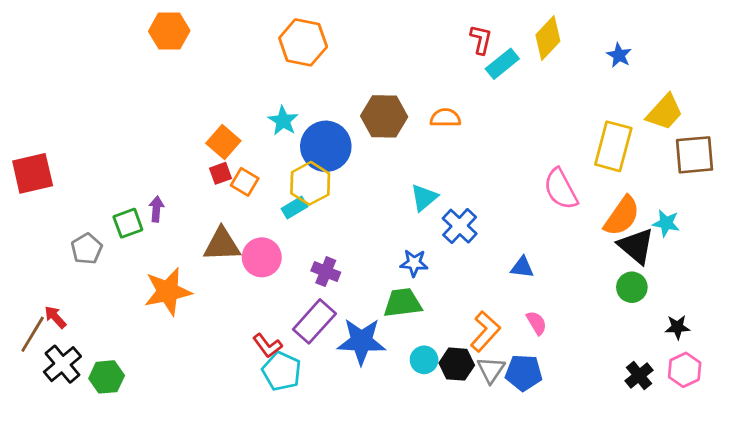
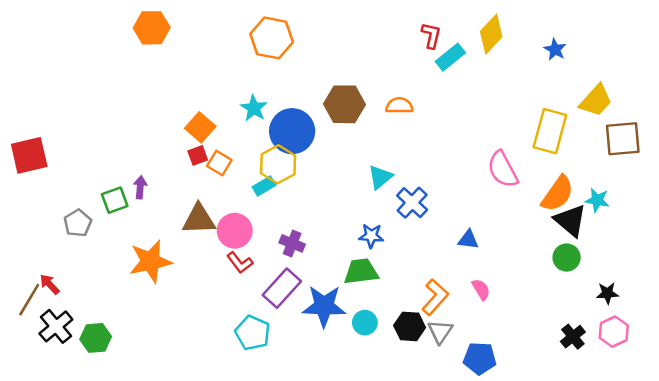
red L-shape: (267, 346) -> (240, 263), moved
cyan circle: (424, 360) -> (365, 323), moved
blue pentagon: (524, 373) -> (480, 358), moved

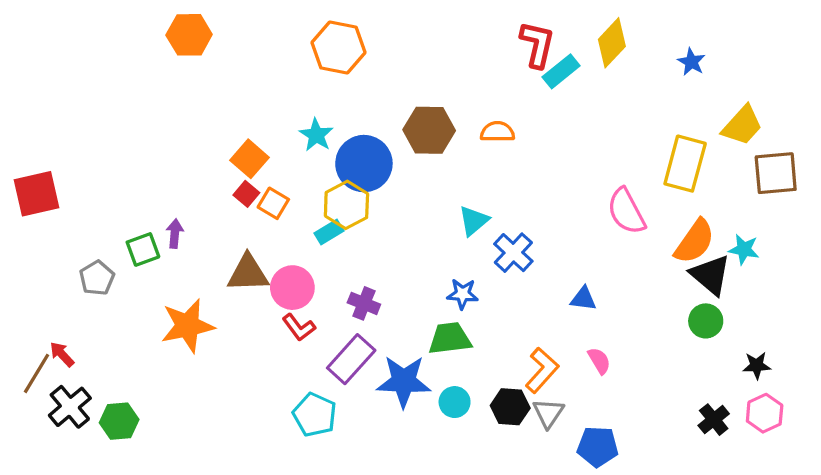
red L-shape: (431, 35) -> (537, 44), size x1.4
red square: (198, 155) -> (246, 194), turned -30

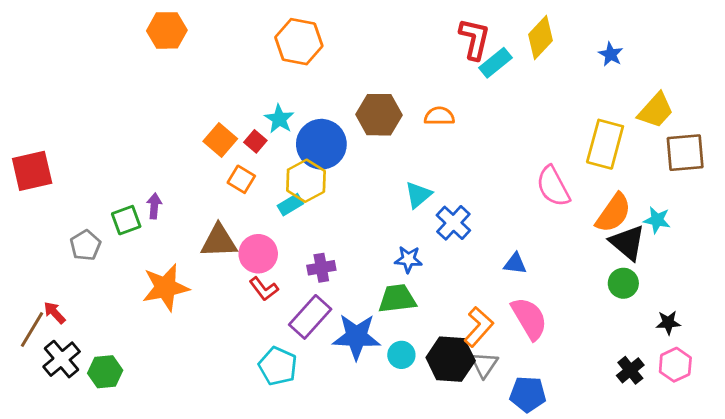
red square: (246, 194) -> (255, 141), moved
purple cross: (364, 303) -> (321, 268), turned -32
pink semicircle: (599, 361) -> (529, 318), size x1.8
black hexagon: (510, 407) -> (451, 359), size x1.4

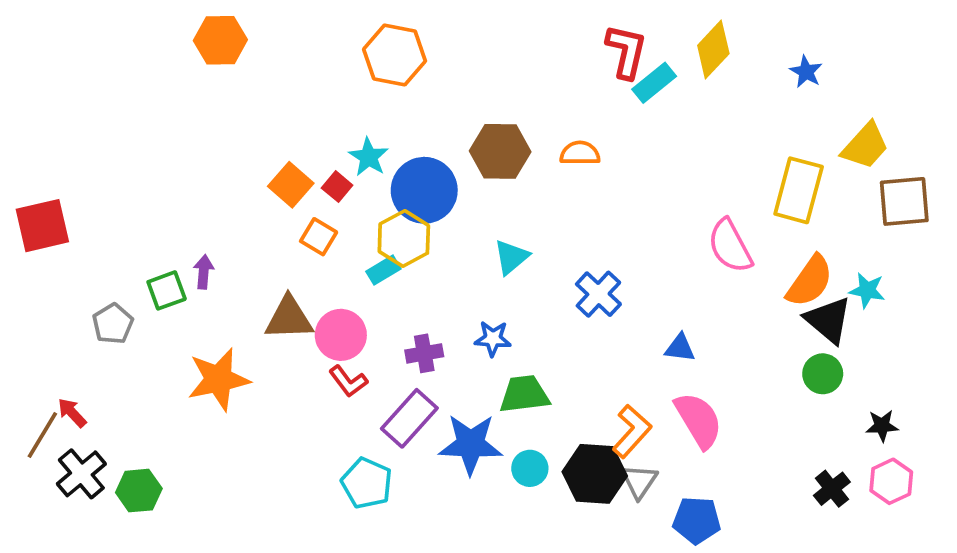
cyan triangle: (418, 195) -> (511, 257), moved
blue star: (408, 259) -> (493, 339), moved

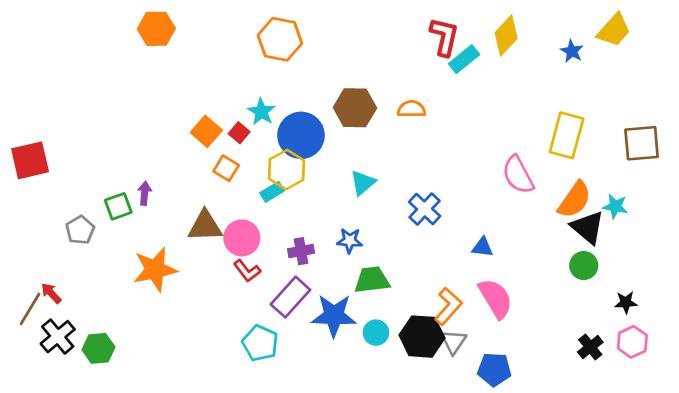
yellow trapezoid: (865, 146) -> (614, 30), moved

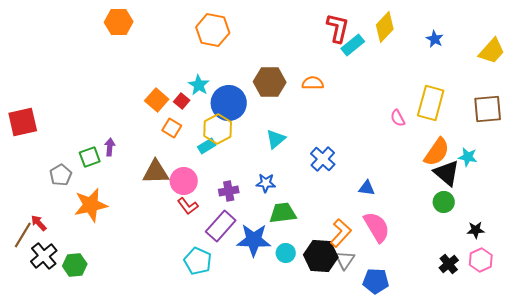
yellow trapezoid: (614, 30) -> (492, 51), moved
pink semicircle: (518, 175) -> (398, 118), moved, size x0.6
orange star: (155, 269) -> (91, 205), moved

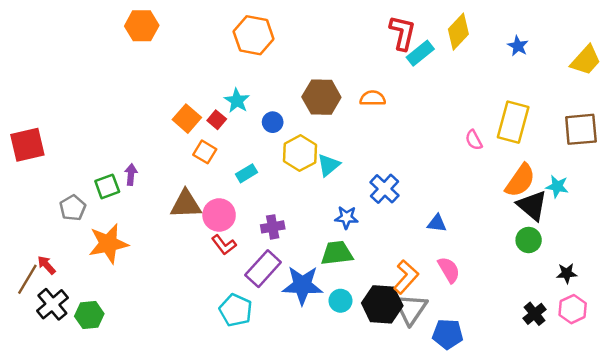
blue circle: (229, 103) -> (273, 122), size x0.5
yellow hexagon: (218, 129) -> (300, 153), moved
blue star: (266, 183) -> (346, 217), moved
pink semicircle: (377, 227) -> (449, 270), size x0.7
gray triangle: (345, 260) -> (411, 309), size x1.4

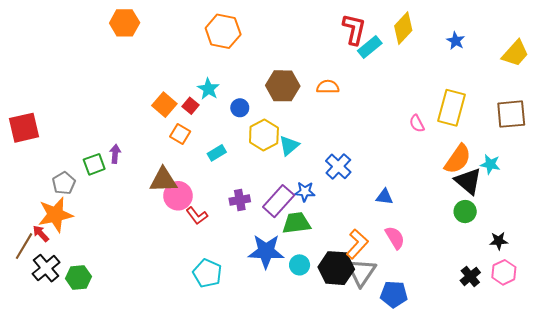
pink circle: (219, 215) -> (178, 196), moved
orange star: (108, 244) -> (55, 215), moved
purple rectangle: (263, 269) -> (279, 201), moved

